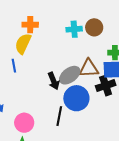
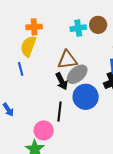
brown triangle: (89, 68) -> (67, 60), moved
black line: (59, 116) -> (59, 111), moved
pink circle: (24, 123) -> (44, 130), moved

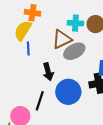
brown triangle: (67, 60) -> (62, 39), moved, turned -30
blue line: (21, 69) -> (28, 49), moved
gray ellipse: (77, 74) -> (74, 51), moved

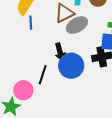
black arrow: (48, 72) -> (60, 52), moved

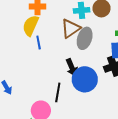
gray ellipse: (77, 25) -> (85, 38), turned -35

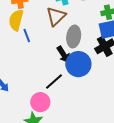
gray ellipse: (85, 38) -> (74, 37), moved
black line: (58, 92) -> (54, 82), turned 48

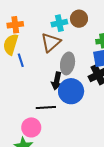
black arrow: (64, 54) -> (57, 81), turned 42
black line: (54, 82) -> (46, 107), turned 36

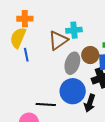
brown circle: (79, 19) -> (90, 55), moved
cyan cross: (59, 23) -> (74, 30), moved
black arrow: (57, 81) -> (90, 103), moved

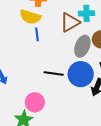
yellow semicircle: (18, 38) -> (30, 17), turned -100
black line: (46, 104) -> (54, 73), moved

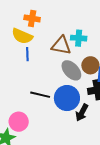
brown triangle: (70, 22) -> (61, 45), turned 35
gray ellipse: (82, 46) -> (71, 70), turned -70

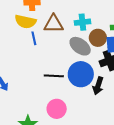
cyan cross: (79, 38) -> (82, 22), moved
brown triangle: (61, 45) -> (54, 24), moved
pink circle: (19, 122) -> (57, 109), moved

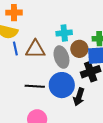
brown triangle: (54, 24) -> (35, 49), moved
gray ellipse: (80, 46) -> (61, 57), turned 35

